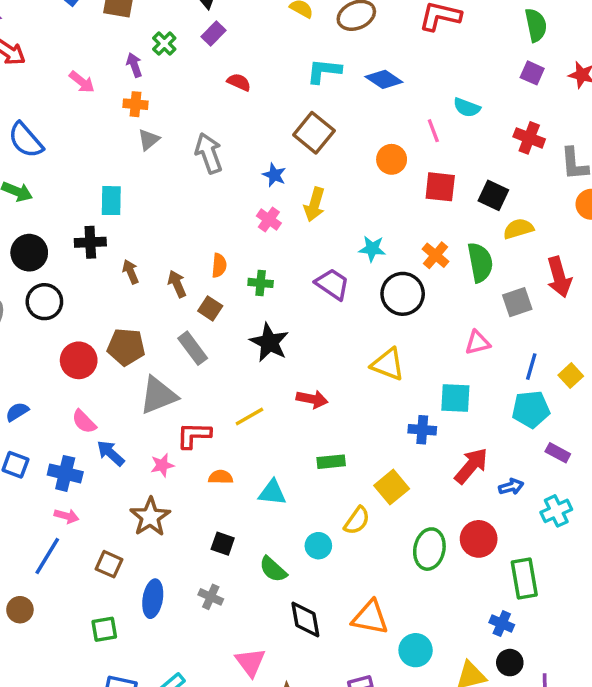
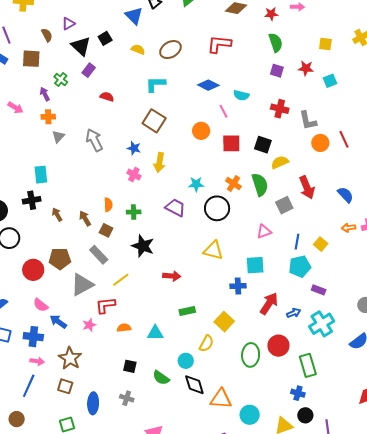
blue diamond: (384, 79) -> (208, 85), moved
yellow line: (249, 416) -> (121, 280), moved
cyan cross: (556, 511) -> (322, 324), size x1.4
brown star: (150, 517) -> (70, 358), moved
black diamond: (305, 619) -> (194, 385), moved

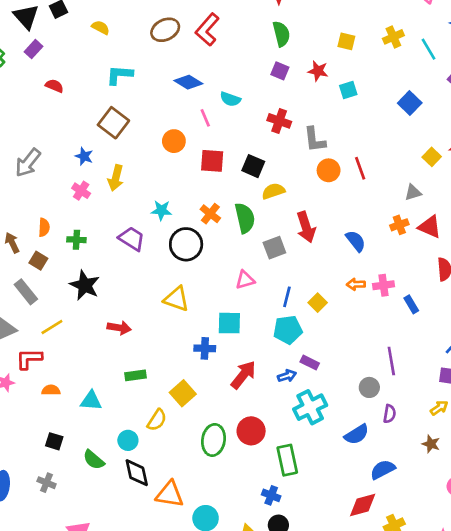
red L-shape: (219, 44) -> (207, 30), turned -60
brown ellipse: (170, 50) -> (165, 30), moved
gray arrow: (94, 140) -> (28, 163), moved, turned -120
blue arrow: (294, 313) -> (287, 376), moved

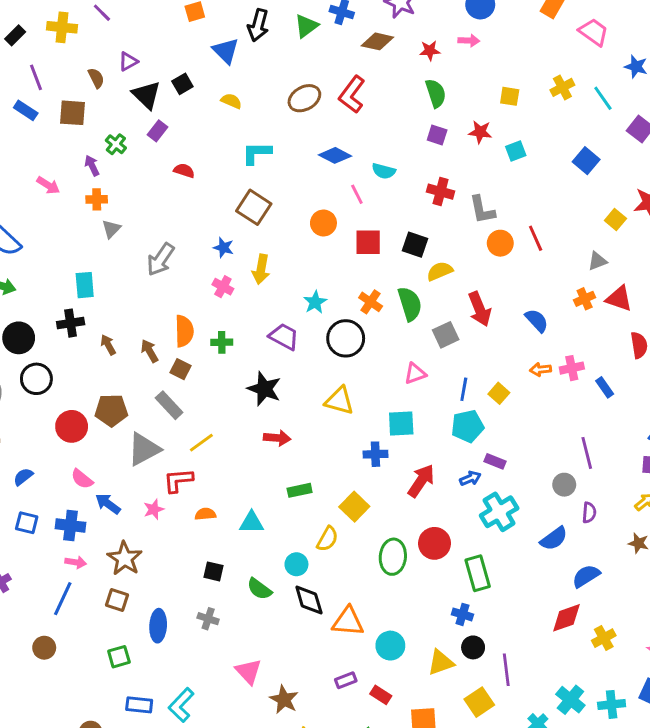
cyan star: (161, 210) -> (315, 302), turned -30
orange semicircle: (44, 227) -> (184, 331), size x1.5
black star: (85, 285) -> (264, 389), moved

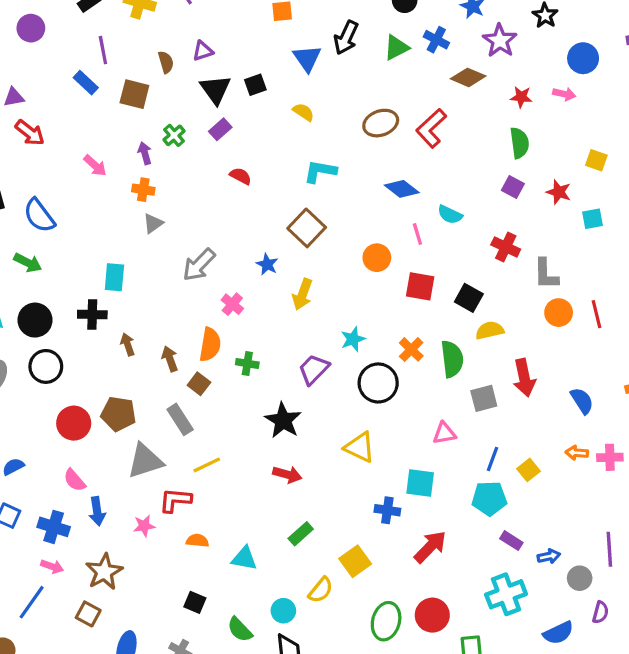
pink cross: (223, 287) -> (232, 304), moved
purple trapezoid: (284, 337) -> (314, 369), turned -84
blue arrow: (470, 478) -> (549, 556), moved
green rectangle: (300, 490) -> (301, 534), turned -40
blue arrow: (108, 504) -> (97, 511), turned -145

